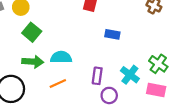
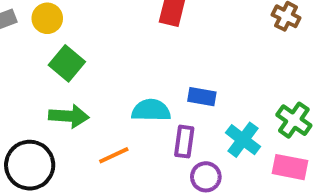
blue rectangle: (112, 34) -> (202, 97), moved
cyan semicircle: (61, 57) -> (151, 110), moved

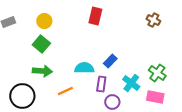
yellow circle: (47, 18) -> (44, 21), moved
blue rectangle: (202, 97) -> (110, 61), turned -56

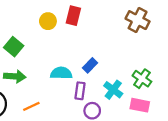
brown cross: (153, 20) -> (138, 20), size x1.5
yellow circle: (44, 21) -> (48, 21), moved
orange line: (65, 91) -> (31, 106), moved

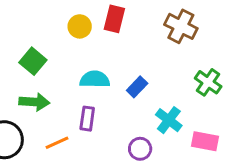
brown cross: (138, 20) -> (181, 26), moved
cyan semicircle: (61, 73) -> (95, 79), moved
green cross: (142, 79) -> (208, 82), moved
purple rectangle: (80, 91) -> (87, 119), moved

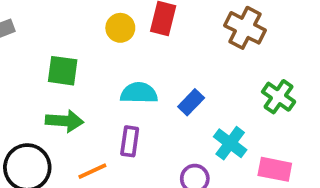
green square: (33, 61) -> (63, 71), turned -32

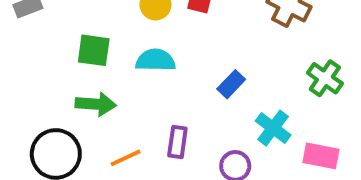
cyan semicircle: (139, 93) -> (155, 60), moved
purple rectangle: (130, 141) -> (177, 142), moved

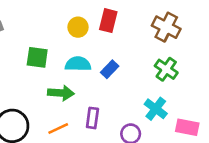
green cross: (325, 78) -> (166, 69), moved
blue rectangle: (231, 84) -> (110, 69), moved
green arrow: (96, 104) -> (61, 93), moved

